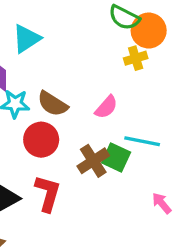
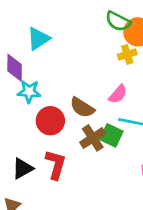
brown semicircle: (53, 104) -> (82, 107), moved
pink semicircle: (106, 107) -> (118, 94), moved

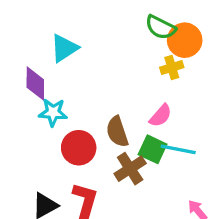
brown semicircle: (82, 107) -> (117, 132), turned 40
green square: (111, 135) -> (153, 149), moved

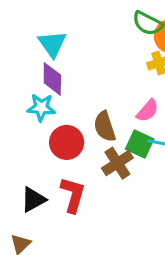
cyan triangle: (64, 48) -> (52, 44), turned -32
purple diamond: (35, 83) -> (52, 79), moved

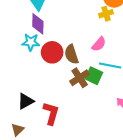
red circle: (67, 142) -> (52, 52), moved
green square: (140, 144) -> (94, 76), moved
red L-shape: (73, 195) -> (51, 113), moved

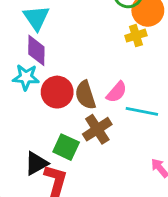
pink semicircle: (99, 44) -> (117, 92), moved
green square: (94, 76) -> (66, 147), moved
black triangle: (26, 101) -> (36, 163), moved

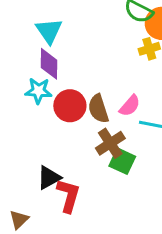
green square: (66, 147) -> (122, 161), moved

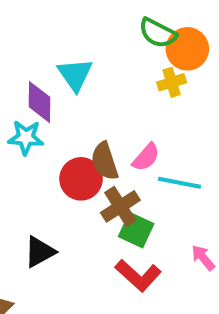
cyan triangle: (49, 31) -> (75, 74), moved
red circle: (70, 106) -> (81, 179), moved
red L-shape: (68, 196) -> (138, 275), moved, turned 116

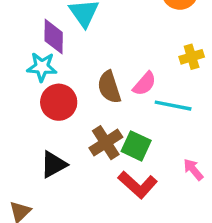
yellow cross: (172, 82) -> (192, 57), moved
red circle: (81, 179) -> (59, 102), moved
brown cross: (120, 206) -> (106, 143), moved

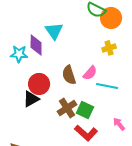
yellow cross: (192, 57) -> (109, 48), moved
cyan star: (42, 67) -> (19, 54), moved
black triangle: (54, 164) -> (31, 99), moved

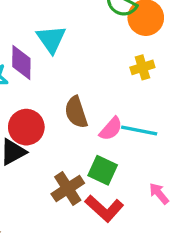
pink semicircle: (90, 73) -> (111, 129), moved
brown cross: (67, 108) -> (68, 188), moved

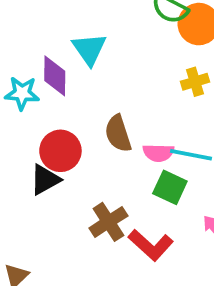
pink semicircle: (111, 129) -> (158, 153), turned 50
green square: (103, 170) -> (170, 187), moved

